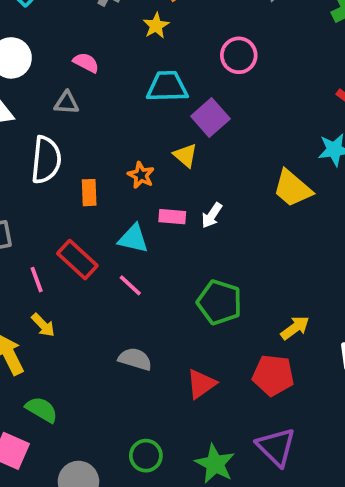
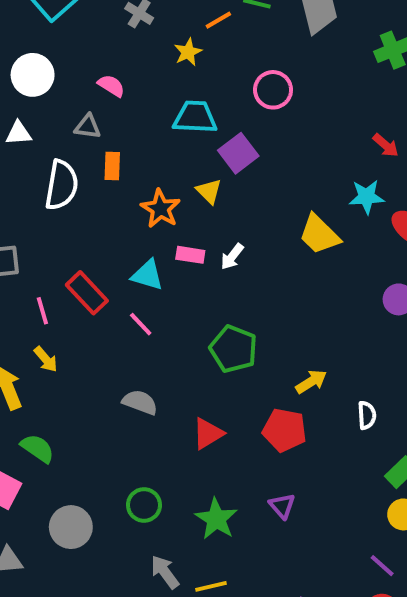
orange star: (141, 175) -> (161, 209), size x1.4
orange rectangle: (89, 193) -> (112, 166), moved
purple triangle: (276, 447) -> (282, 506), size x0.6

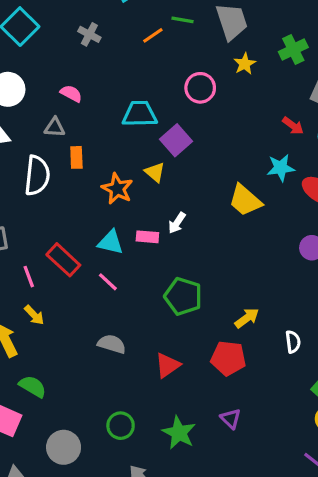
yellow star: (188, 52) -> (245, 64), moved
pink rectangle: (190, 255) -> (147, 237), moved

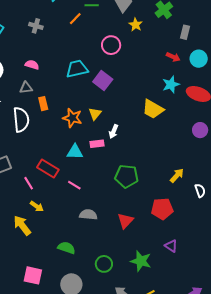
yellow triangle: (155, 172) -> (95, 114), moved, turned 40
pink line: (108, 282) -> (74, 185), moved
yellow arrow: (247, 318) -> (177, 176), moved
green semicircle: (33, 386) -> (66, 248), moved

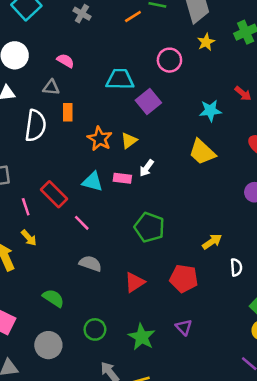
cyan star: (171, 85) -> (210, 111), moved

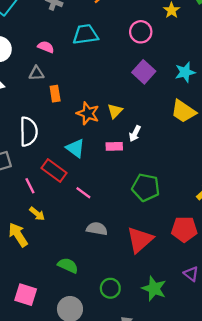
cyan trapezoid: (120, 79) -> (85, 34), moved
purple square: (148, 101) -> (144, 72), moved
white semicircle: (36, 126) -> (29, 132), moved
cyan triangle: (93, 182) -> (75, 148), moved, turned 30
red triangle: (135, 282) -> (140, 240), size x1.4

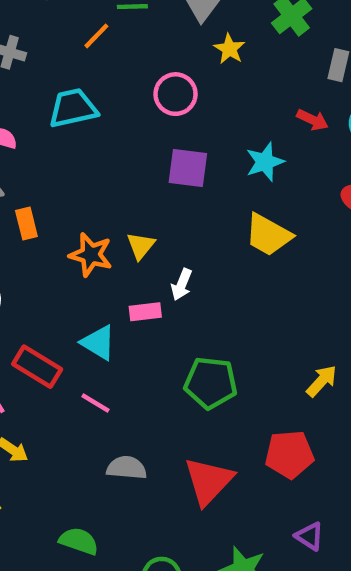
purple square: (144, 72) -> (188, 168), turned -30
cyan triangle: (75, 148) -> (98, 343), moved

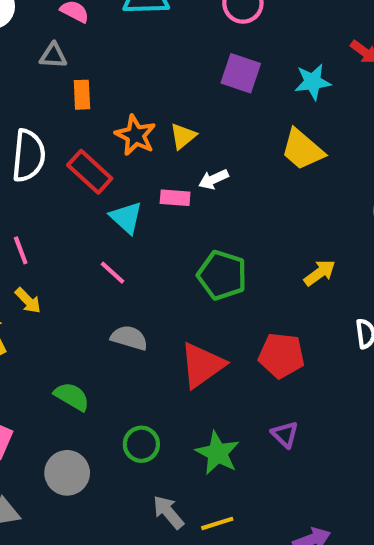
white arrow: (182, 285) -> (214, 179), turned 32
red rectangle: (37, 367) -> (90, 172), moved
yellow arrow: (322, 381) -> (320, 273), moved

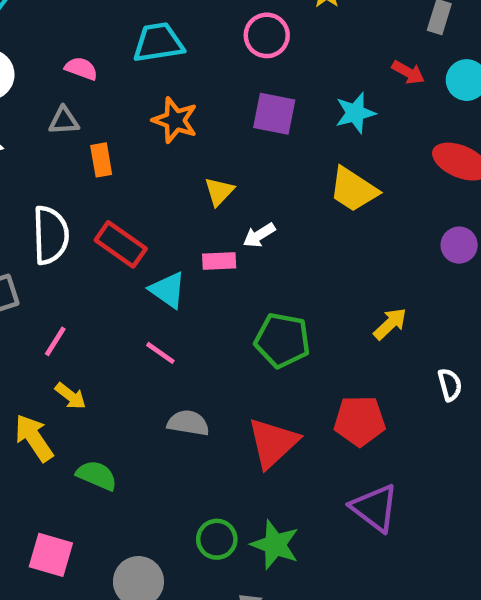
orange star: (135, 135) -> (175, 120), moved
pink line: (21, 250) -> (55, 341), turned 60
green semicircle: (72, 396) -> (97, 475), moved
purple triangle: (285, 434) -> (375, 508), size x1.6
green star: (217, 453) -> (275, 545), moved

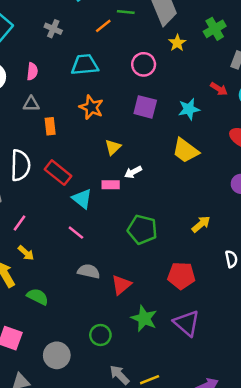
pink semicircle: (81, 69) -> (32, 71), moved, turned 72
red triangle: (273, 443) -> (121, 285), moved, size x0.7
green star: (275, 545) -> (144, 318), moved

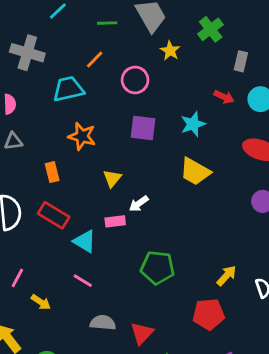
orange line: (103, 26) -> (95, 59), moved
gray cross: (53, 29) -> (27, 53), size x1.6
orange rectangle: (50, 126) -> (52, 172), moved
yellow arrow: (201, 224) -> (226, 276), moved
yellow arrow: (26, 253) -> (41, 302), moved

